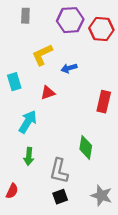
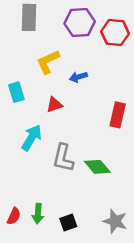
gray rectangle: (25, 16) -> (29, 17), size x1.5
green diamond: (86, 147) -> (97, 167), turned -50
green arrow: (29, 156) -> (38, 214), moved
gray L-shape: (59, 171) -> (63, 158), moved

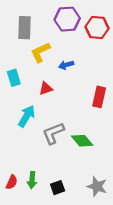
gray rectangle: (29, 17) -> (24, 28), moved
gray L-shape: (63, 158) -> (53, 133), turned 55

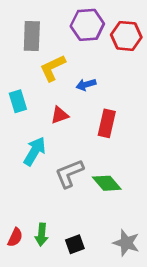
red rectangle: (99, 97) -> (107, 123), moved

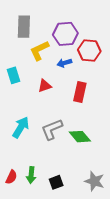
purple hexagon: (87, 25) -> (65, 34), moved
red hexagon: (126, 36) -> (89, 50), moved
cyan arrow: (35, 151) -> (21, 127), moved

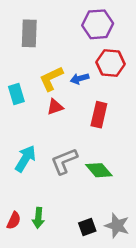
purple hexagon: (65, 34) -> (98, 24), moved
yellow L-shape: (39, 50) -> (51, 79), moved
black square: (56, 182) -> (87, 227), moved

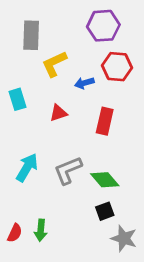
yellow L-shape: (51, 79) -> (54, 64), moved
black square: (87, 227) -> (105, 211), moved

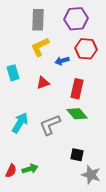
gray rectangle: (31, 35) -> (38, 20), moved
green diamond: (105, 180) -> (77, 114), moved
black square: (105, 211) -> (77, 155), turned 32
green arrow: (41, 230) -> (30, 169), turned -112

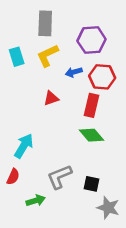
purple hexagon: (76, 19) -> (92, 40), moved
red hexagon: (86, 49) -> (102, 77), moved
cyan rectangle: (13, 73) -> (17, 57), moved
gray L-shape: (50, 125) -> (59, 177), moved
red semicircle: (11, 171) -> (13, 177), moved

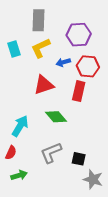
red triangle: (51, 98) -> (44, 85), size x1.5
green diamond: (92, 135) -> (56, 117), moved
green arrow: (36, 200) -> (19, 175), moved

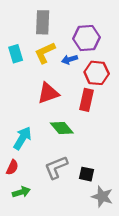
blue arrow: (63, 62) -> (70, 59), moved

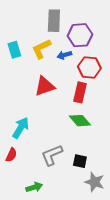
gray rectangle: (43, 22) -> (54, 21), moved
green diamond: (62, 128) -> (80, 121), moved
green arrow: (21, 192) -> (34, 187), moved

